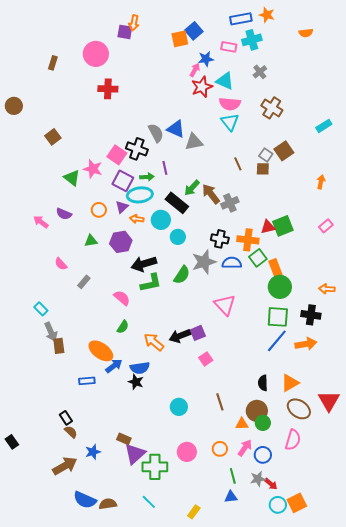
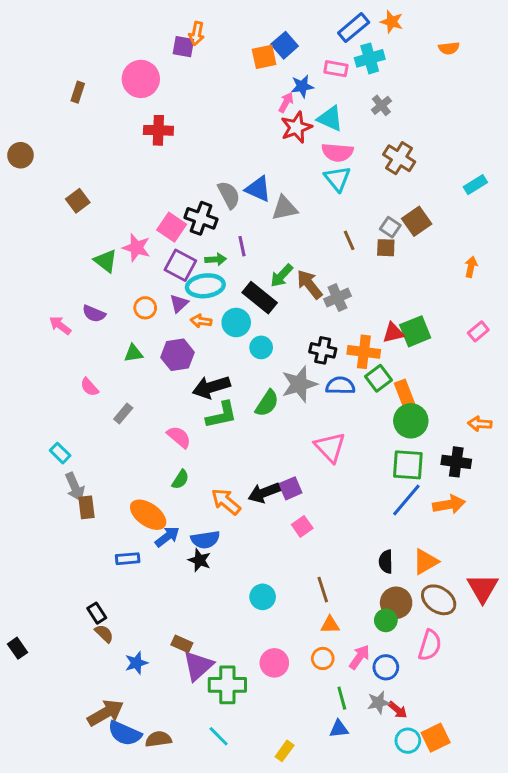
blue rectangle: (241, 19) -> (354, 28), turned -30
brown circle: (257, 411) -> (396, 603), moved
orange triangle: (242, 424) -> (330, 625), moved
brown arrow: (65, 466) -> (106, 713), moved

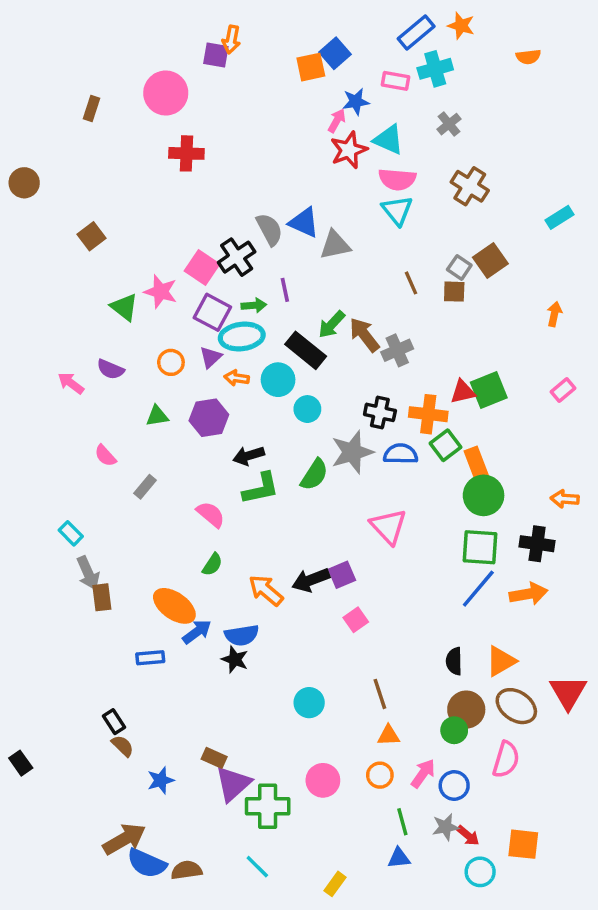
black cross: (201, 218) -> (237, 257), turned 36
black arrow: (211, 387) -> (249, 456), size x0.7
orange square: (436, 738) -> (523, 844), moved, turned 32

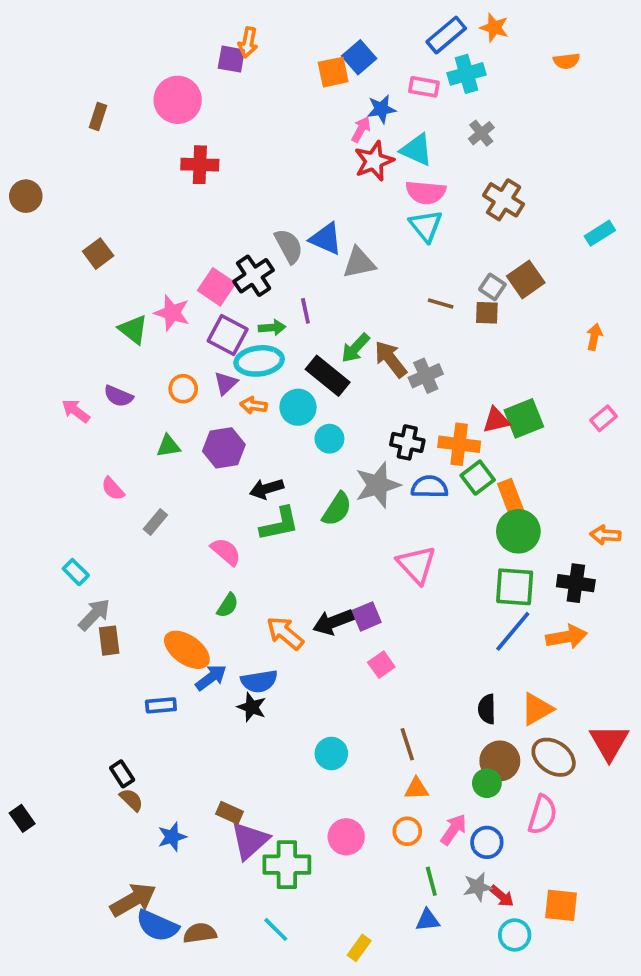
brown line: (411, 283) -> (441, 304), turned -50
gray arrow: (88, 573) -> (94, 615), turned -112

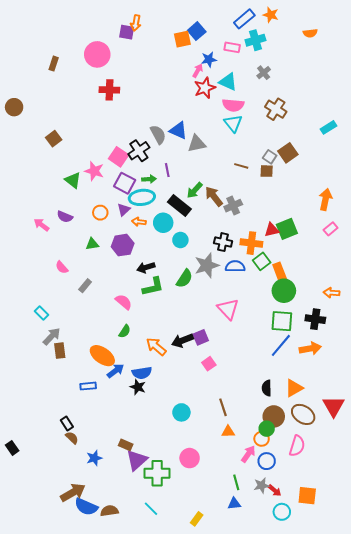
orange arrow: (594, 337) -> (325, 199), moved, size x1.5
orange circle: (407, 831) -> (262, 439), moved

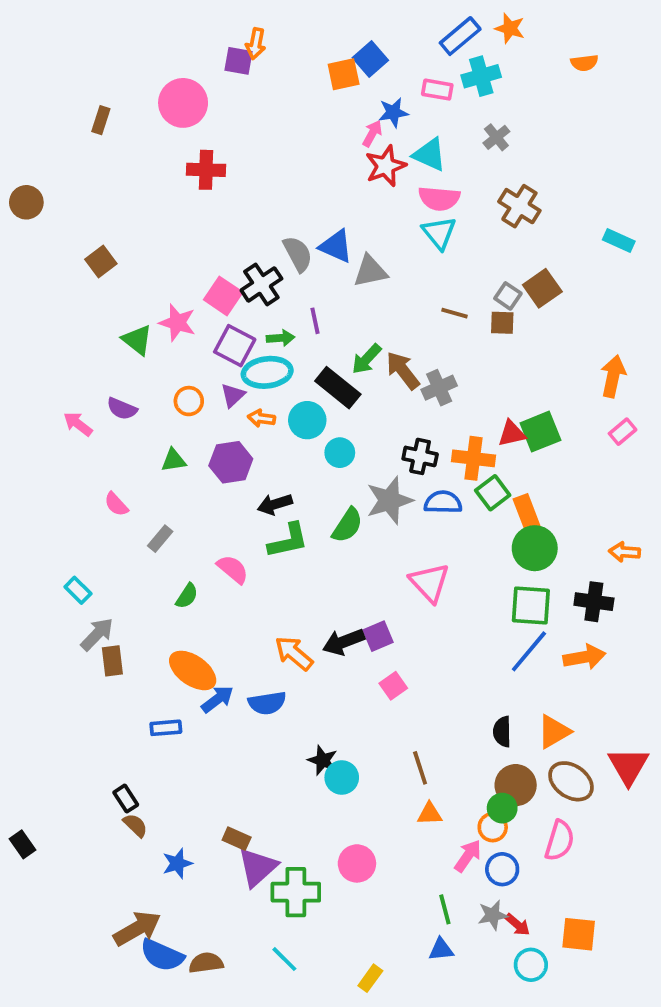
cyan rectangle: (328, 127) -> (619, 241), turned 56
green semicircle: (125, 331) -> (187, 596), moved
black star: (138, 387) -> (323, 760), moved

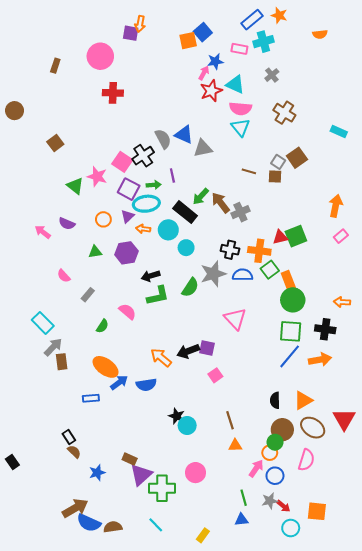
cyan rectangle: (78, 590) -> (43, 323), size x1.5
purple square: (378, 636) -> (207, 348), turned 35

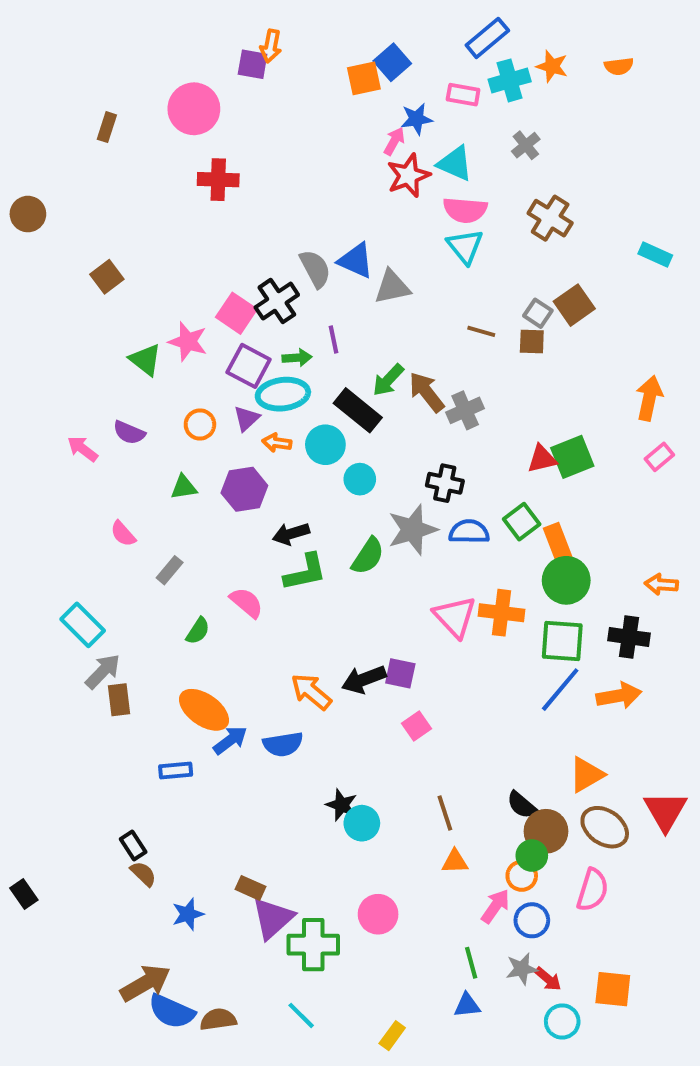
orange star: (279, 15) -> (552, 66), moved
orange cross: (259, 251) -> (501, 613), moved
black semicircle: (275, 400) -> (522, 805), moved, turned -49

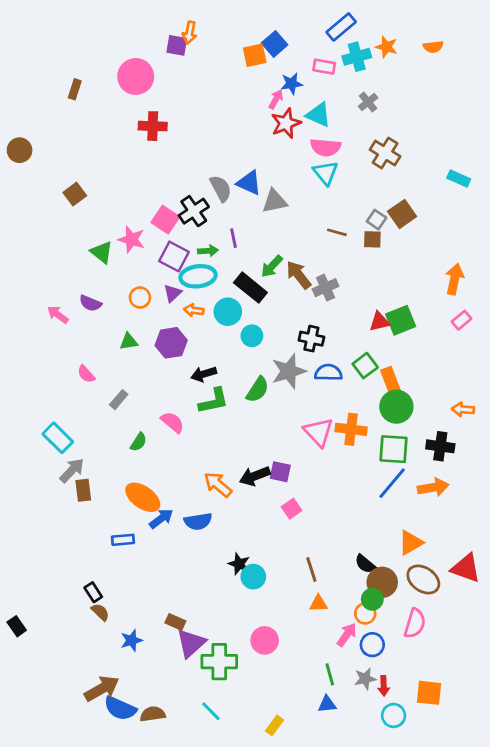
red triangle: (665, 811) -> (466, 568), turned -40
red arrow: (548, 979) -> (384, 686), turned 48

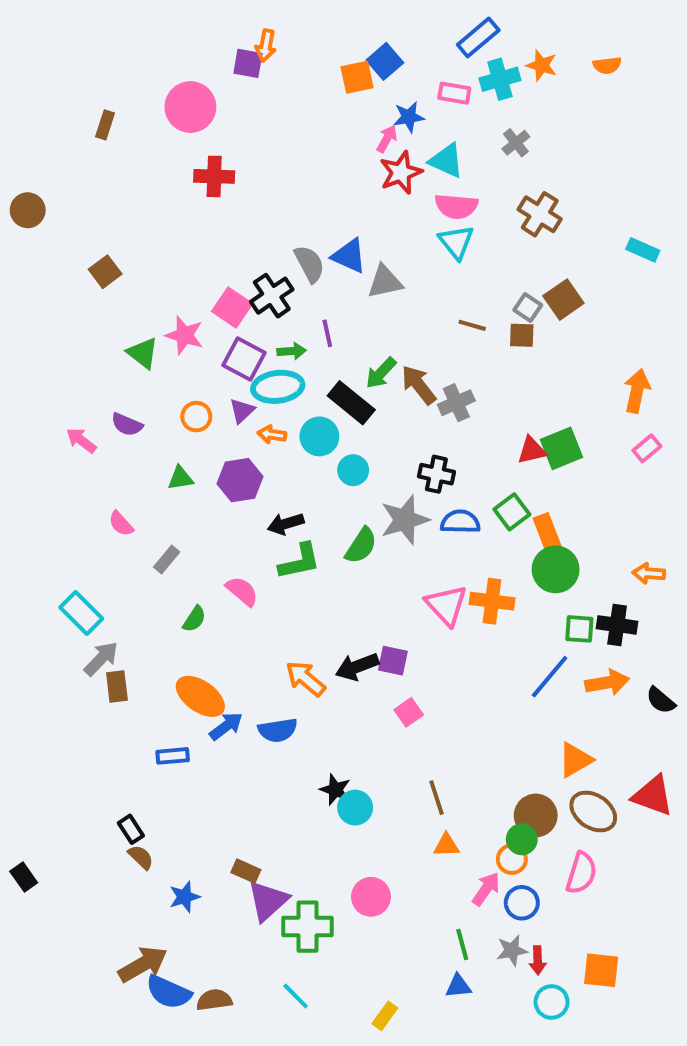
green square: (394, 449) -> (579, 629), moved, size x0.7
black semicircle: (365, 564) -> (661, 700), moved

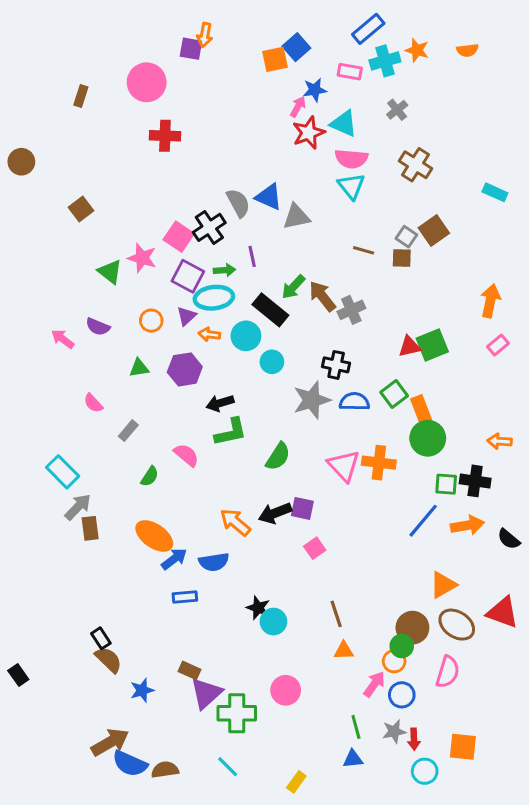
green semicircle: (361, 546) -> (278, 457), moved
blue rectangle: (173, 756) -> (185, 597), moved
brown semicircle: (141, 857) -> (108, 660), size x1.4

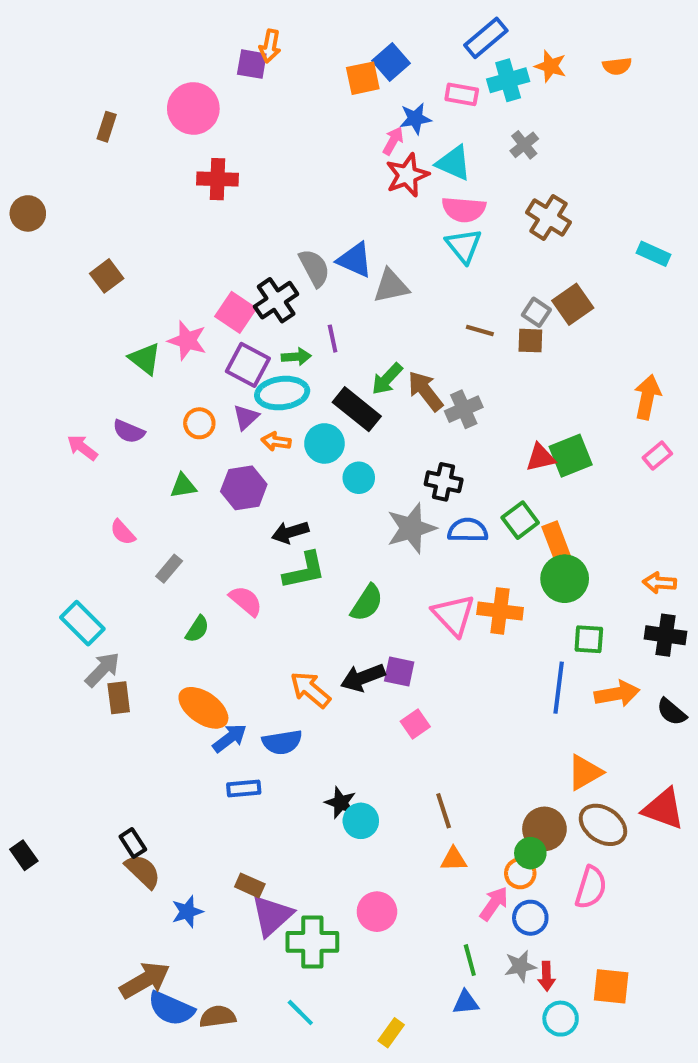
black cross: (475, 481) -> (666, 635), moved
blue line: (423, 521) -> (559, 688), turned -33
black rectangle: (18, 675) -> (24, 855), moved

